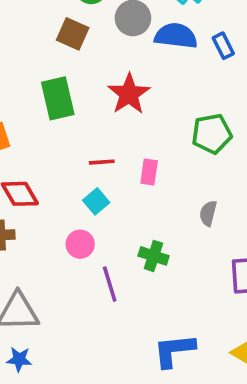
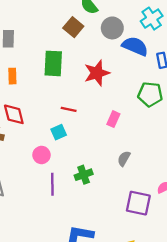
green pentagon: (212, 134) -> (150, 94), moved
pink rectangle: (149, 172) -> (113, 119), moved
green cross: (154, 256) -> (84, 175), turned 36

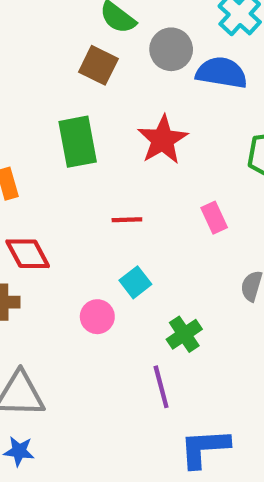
pink rectangle: (113, 119) -> (214, 218), turned -35
cyan square: (59, 132) -> (135, 282), moved
purple line: (52, 184) -> (161, 387), moved

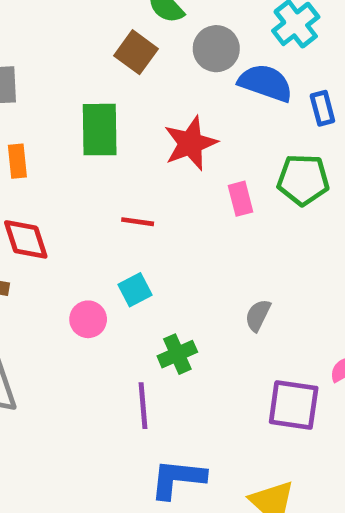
pink rectangle: (214, 218) -> (241, 199), moved

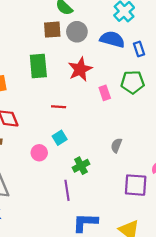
gray circle: (216, 49) -> (77, 32), moved
brown square: (136, 52) -> (52, 30), turned -36

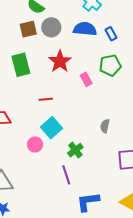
cyan square: (60, 138) -> (51, 128), size x1.5

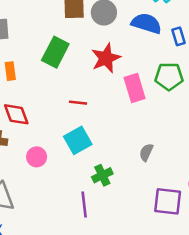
green rectangle: (21, 65) -> (55, 52), turned 30
pink rectangle: (86, 79) -> (135, 88), size x1.5
pink circle: (35, 144) -> (37, 157), moved

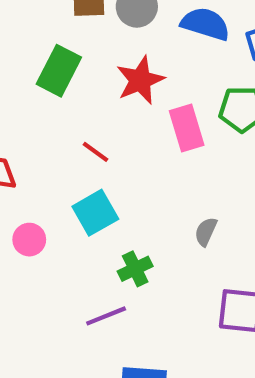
red line: (78, 103) -> (96, 152), turned 30
purple line: (84, 204) -> (106, 316), turned 75

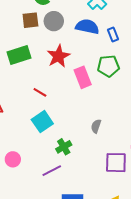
green rectangle: (59, 71) -> (19, 55), turned 50
pink circle: (29, 240) -> (13, 159), moved

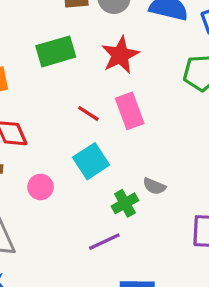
pink rectangle: (83, 77) -> (130, 111), moved
gray semicircle: (96, 126) -> (154, 186), moved, turned -88
pink circle: (13, 159) -> (40, 187), moved

